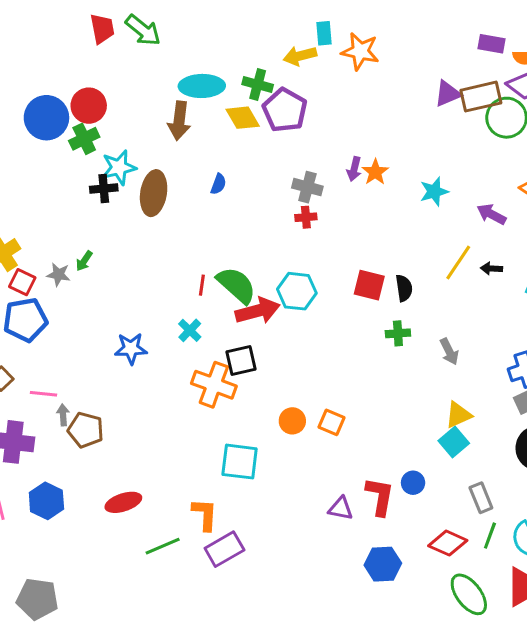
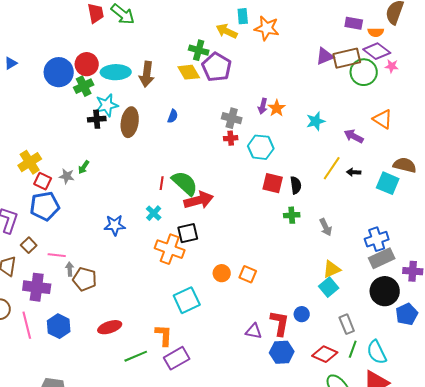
yellow arrow: (300, 56) -> (227, 31), turned 40
cyan ellipse: (202, 86) -> (116, 72), moved
cyan hexagon: (297, 291) -> (261, 147), moved
cyan square: (240, 462) -> (187, 300), turned -32
blue hexagon: (383, 564) -> (282, 352), moved

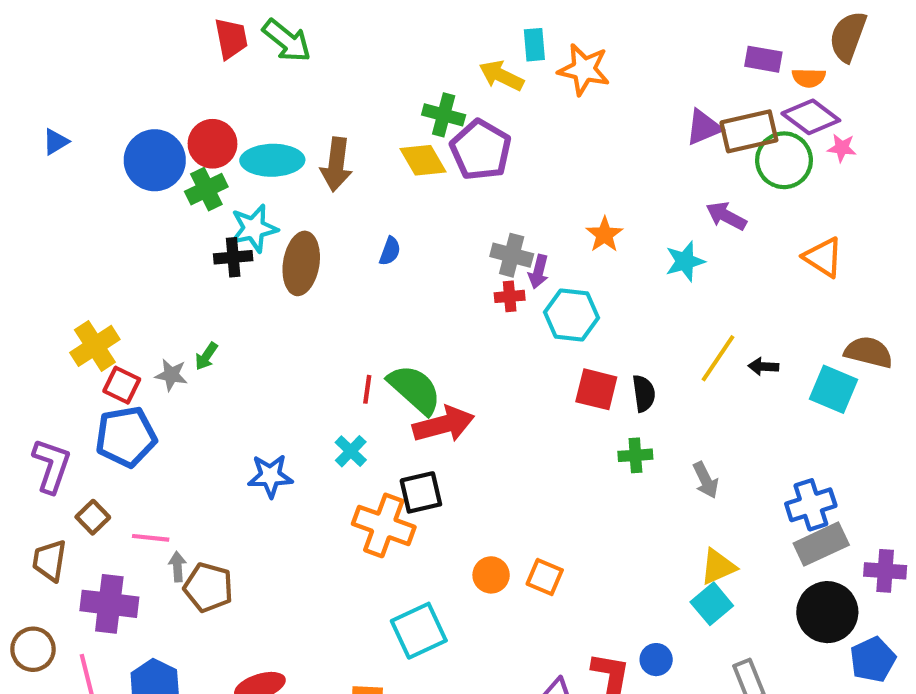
purple arrow: (263, 106) -> (538, 272), moved
purple arrow: (354, 136) -> (726, 216), moved

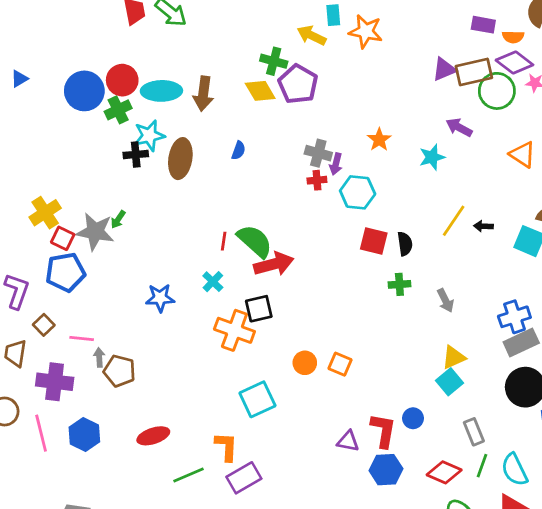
gray star: (171, 375) -> (95, 232), size x1.8

